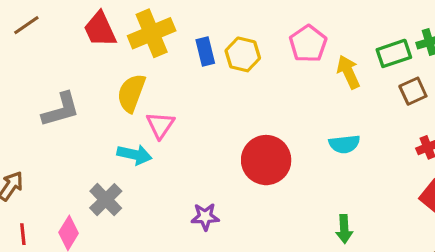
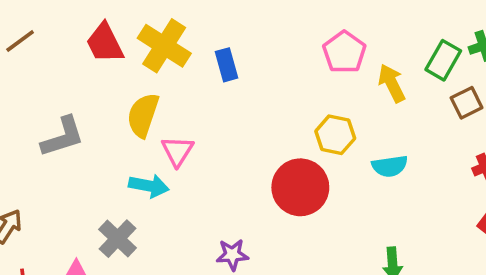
yellow cross: (152, 33) -> (164, 46), turned -33
green rectangle: (394, 53) -> (443, 60), turned -40
yellow hexagon: (243, 54) -> (335, 135), moved

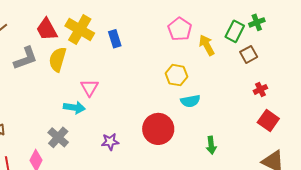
yellow semicircle: (143, 115) -> (58, 59), moved
gray L-shape: (63, 137) -> (26, 58), moved
cyan semicircle: (390, 166) -> (190, 101), moved
red circle: (300, 187) -> (158, 129), moved
purple star: (232, 255) -> (110, 142), moved

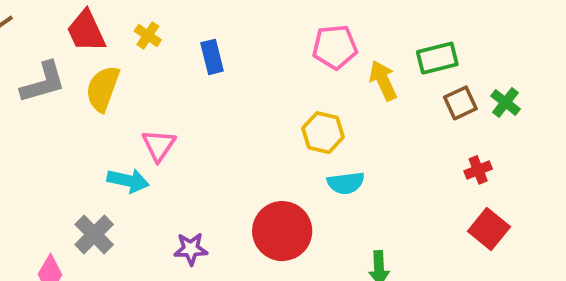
green cross: (257, 22) -> (506, 102), moved, turned -35
pink pentagon: (180, 29) -> (335, 47), turned 30
yellow cross: (80, 30) -> (148, 35), size x0.5
green rectangle: (235, 31) -> (437, 58), turned 45

